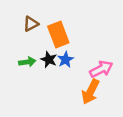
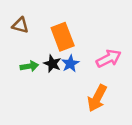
brown triangle: (31, 24) -> (20, 25), moved, turned 42
pink arrow: (101, 69) -> (109, 58), moved

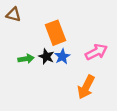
brown triangle: (20, 25) -> (14, 15), moved

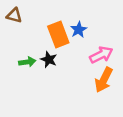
blue star: (62, 56) -> (79, 30), moved
orange arrow: (86, 87) -> (104, 80), moved

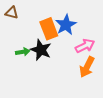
blue star: (79, 30) -> (66, 25), size x1.5
black star: (49, 60) -> (41, 50), size x1.5

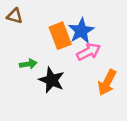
pink arrow: (85, 46) -> (89, 52), moved
black star: (41, 50) -> (52, 80), moved

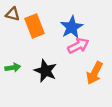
orange rectangle: (60, 36) -> (35, 26), moved
green arrow: (28, 64) -> (13, 68), moved

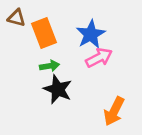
green arrow: (13, 68) -> (49, 66), moved
orange arrow: (95, 73) -> (114, 111), moved

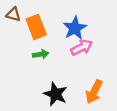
black star: (58, 89) -> (55, 94), moved

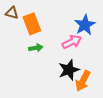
blue star: (75, 28) -> (85, 25), moved
black star: (55, 94) -> (69, 70), moved, turned 30

